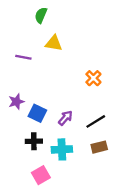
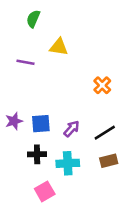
green semicircle: (41, 15) -> (33, 19), moved
purple star: (16, 102) -> (14, 121), moved
blue square: (37, 113) -> (41, 124), turned -30

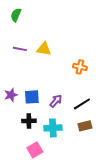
green semicircle: (33, 19) -> (16, 15), moved
yellow triangle: (59, 47) -> (44, 49), moved
orange cross: (102, 85) -> (80, 67), turned -32

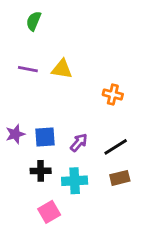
green semicircle: (16, 15) -> (34, 21), moved

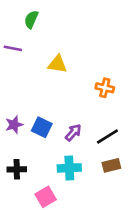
purple line: (28, 69) -> (13, 48), moved
blue square: (45, 137) -> (42, 127), turned 30
black cross: (41, 171) -> (17, 169), moved

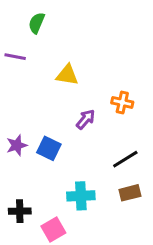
purple arrow: (73, 132) -> (86, 119), moved
black cross: (17, 169) -> (20, 211), moved

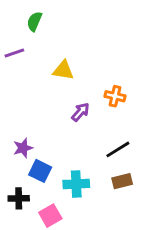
purple line: (15, 57) -> (14, 53), turned -30
purple star: (17, 145) -> (23, 148), moved
blue square: (49, 148) -> (40, 171), moved

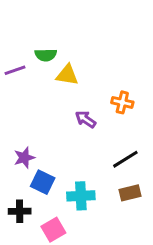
green semicircle: (34, 21) -> (46, 55), moved, turned -114
purple line: (14, 53) -> (15, 70), moved
purple arrow: (80, 112) -> (86, 119), turned -96

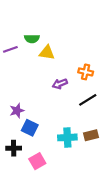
purple arrow: (86, 119) -> (60, 84), turned -56
black line: (125, 159) -> (88, 100), moved
cyan cross: (81, 196) -> (67, 137), moved

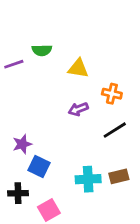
yellow triangle: (47, 53) -> (78, 68), moved

